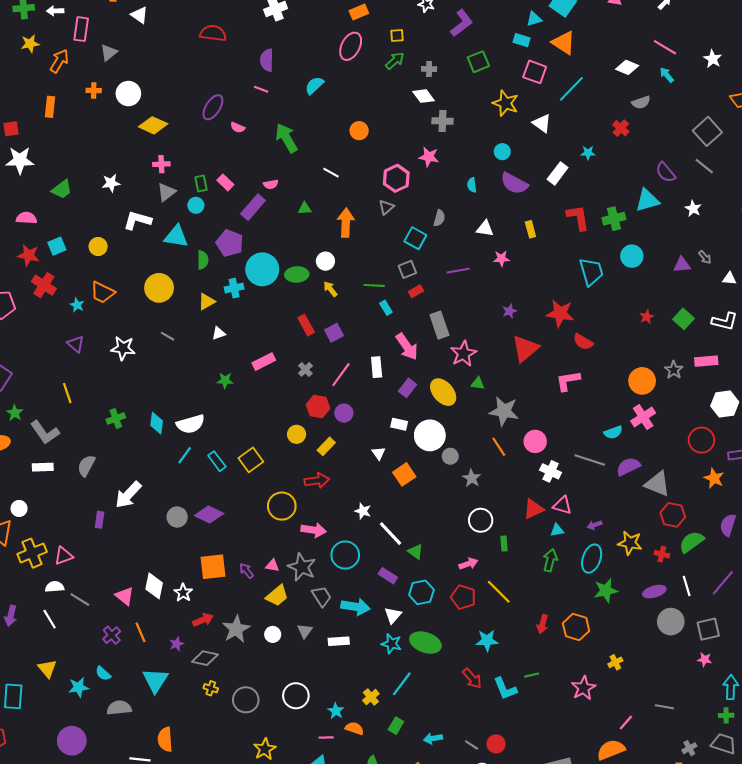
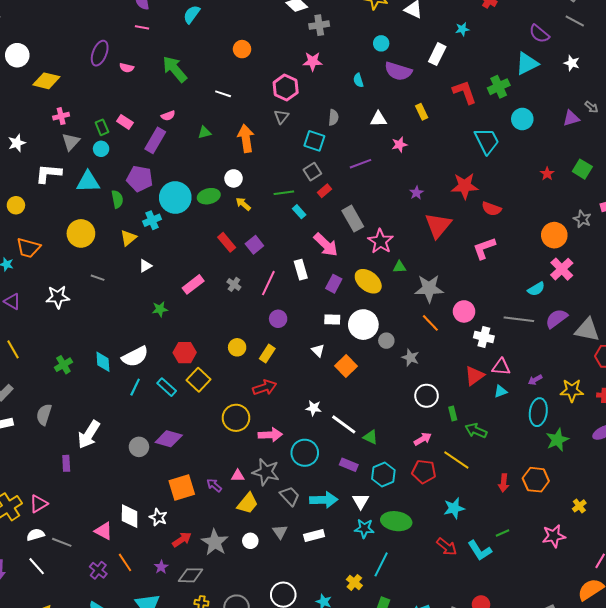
red hexagon: (318, 407) -> (185, 353), moved
green arrow: (550, 560) -> (476, 431), moved, turned -70
pink star: (583, 688) -> (554, 536), turned 30

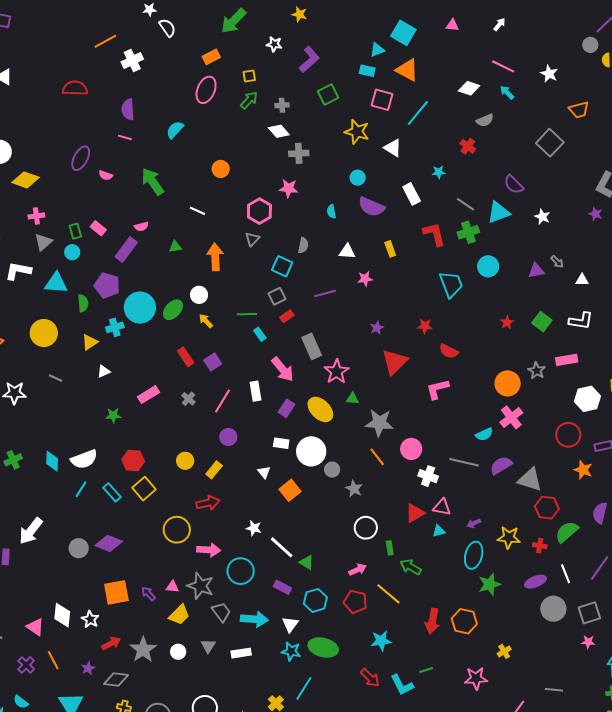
gray line: (575, 21) -> (465, 204), moved
white rectangle: (437, 54) -> (412, 194), turned -60
red star: (465, 186) -> (425, 326), size x0.6
green ellipse: (209, 196) -> (173, 310), turned -40
red arrow: (504, 483) -> (432, 621), size x1.4

